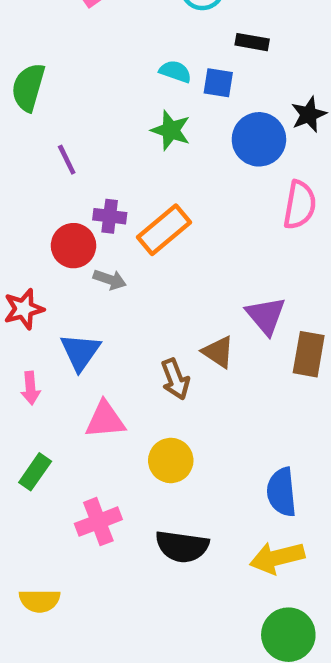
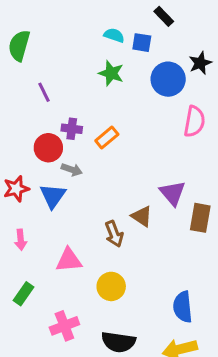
black rectangle: (252, 42) -> (164, 16), turned 36
orange rectangle: (164, 230) -> (107, 138), size x0.7
blue triangle: (80, 352) -> (53, 196), moved

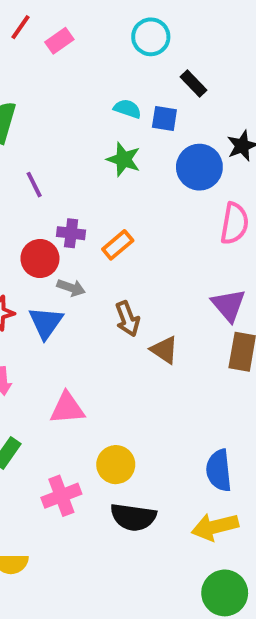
purple triangle: (172, 193) -> (229, 305), moved
brown arrow: (114, 234) -> (127, 319), moved
yellow circle: (111, 286) -> (116, 465), moved

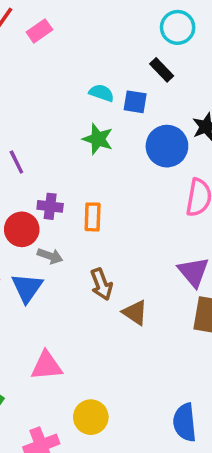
cyan circle: (151, 37) -> (178, 27), moved
orange rectangle: (118, 245) -> (93, 217), turned -48

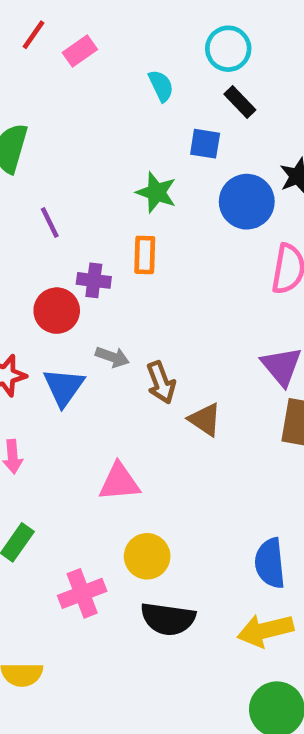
cyan circle: (178, 27) -> (228, 49), moved
cyan semicircle: (101, 93) -> (161, 86), moved, turned 45
orange rectangle: (93, 217) -> (145, 255), moved
gray arrow: (50, 256) -> (112, 357), moved
pink triangle: (47, 366) -> (119, 482), moved

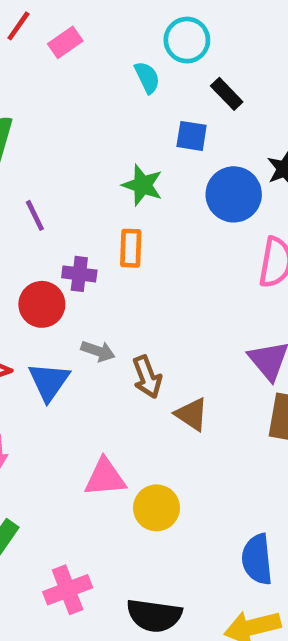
cyan circle: (228, 49) -> (187, 40), moved
yellow circle: (147, 556) -> (156, 508), moved

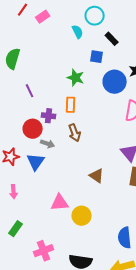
gray arrow: (98, 351) -> (48, 144), moved
brown arrow: (147, 377) -> (75, 133), moved

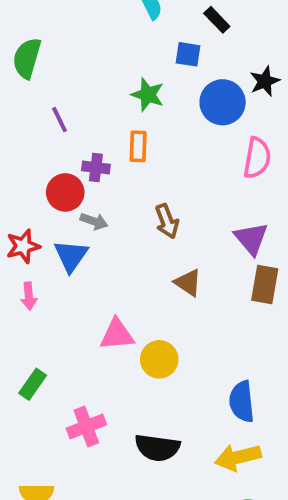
brown arrow: (75, 133) -> (167, 221), moved
pink arrow: (14, 192) -> (29, 296), moved

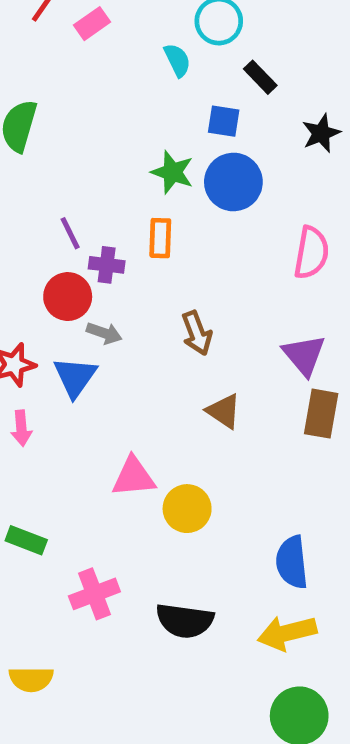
black star: (265, 81) -> (321, 133), moved
blue circle: (223, 102) -> (233, 182), moved
purple line: (59, 120) -> (70, 233), moved
green rectangle: (33, 384) -> (26, 540), turned 76

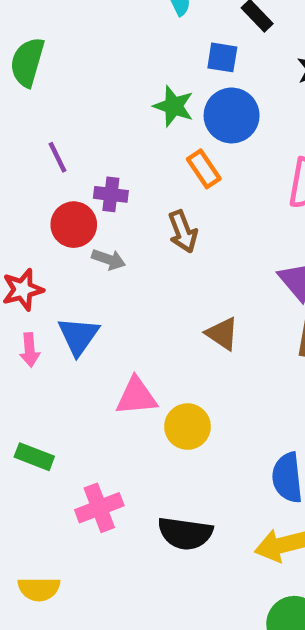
purple line: (70, 233) -> (57, 157), moved
orange rectangle: (160, 238) -> (204, 169), moved, turned -36
brown arrow: (197, 333) -> (183, 232), moved
blue triangle: (75, 377) -> (78, 336), moved

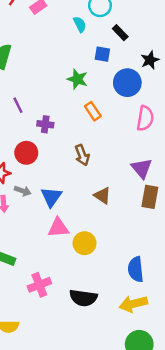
blue circle: (232, 115) -> (127, 83), moved
red circle: (74, 225) -> (26, 153), moved
brown arrow: (183, 232) -> (82, 155), moved
gray arrow: (109, 259) -> (23, 191), moved
blue triangle: (78, 336) -> (51, 197), moved

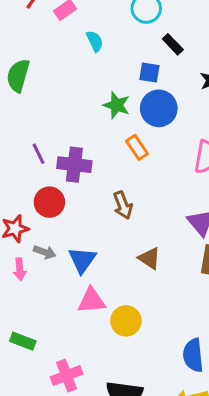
cyan semicircle: (80, 24) -> (95, 41), moved
blue circle: (127, 83) -> (159, 108), moved
purple line: (18, 105) -> (38, 154), moved
purple cross: (45, 124) -> (74, 165), size x1.5

